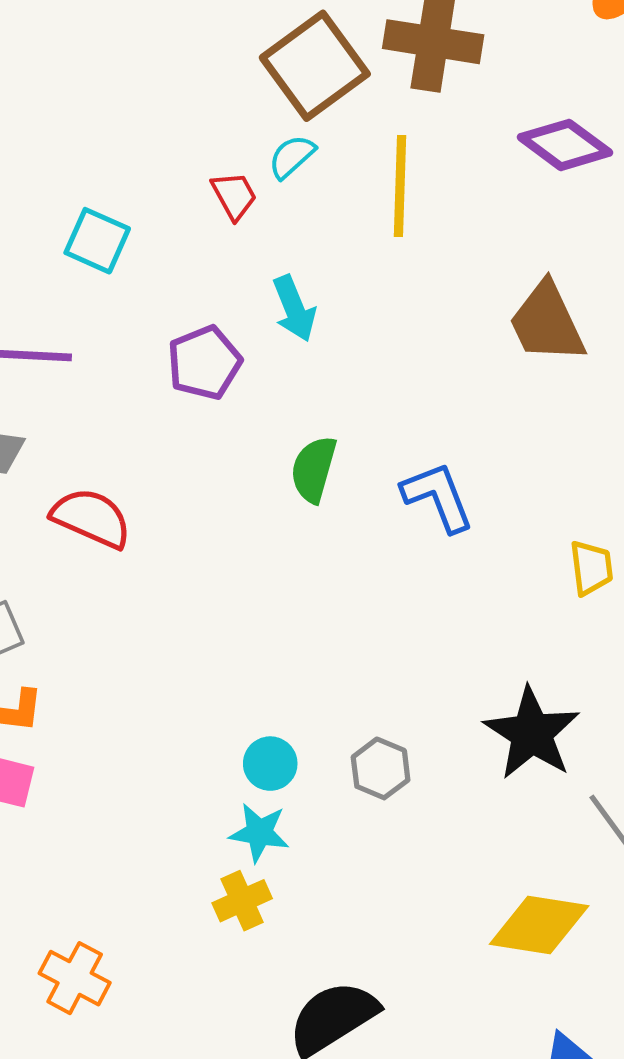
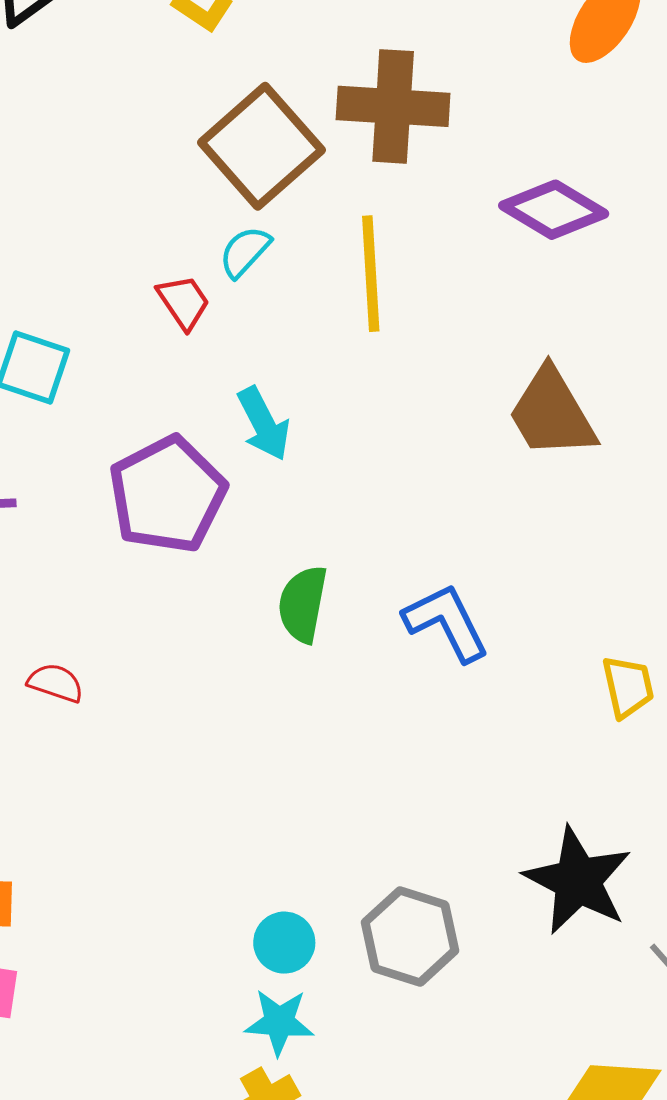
purple pentagon: (204, 363) -> (167, 495), size x1.4
red semicircle: (91, 518) -> (56, 683), size x0.6
gray hexagon: (381, 768) -> (410, 936), size x1.4

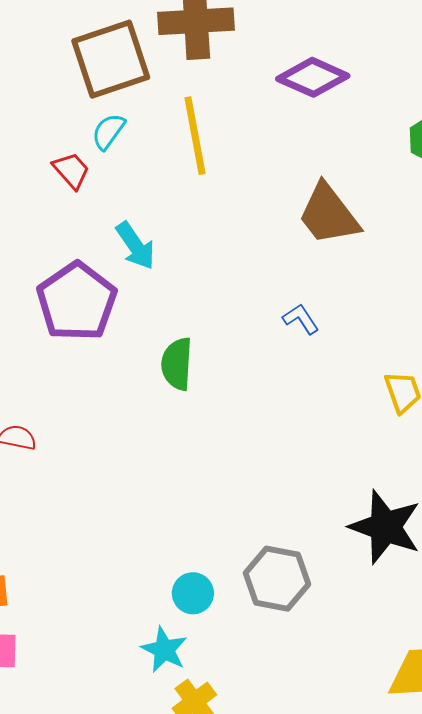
brown square: (261, 146) -> (111, 59), turned 30
blue L-shape: (446, 622) -> (301, 319), moved, size x0.6
cyan star: (279, 1022) -> (164, 650), moved, turned 30

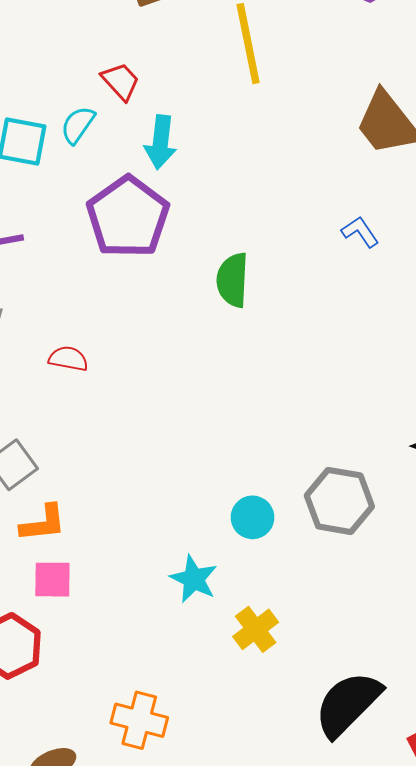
cyan semicircle: (108, 131) -> (78, 125), moved
cyan arrow: (135, 246) -> (161, 142), moved, turned 42
cyan star: (164, 650) -> (194, 579), moved

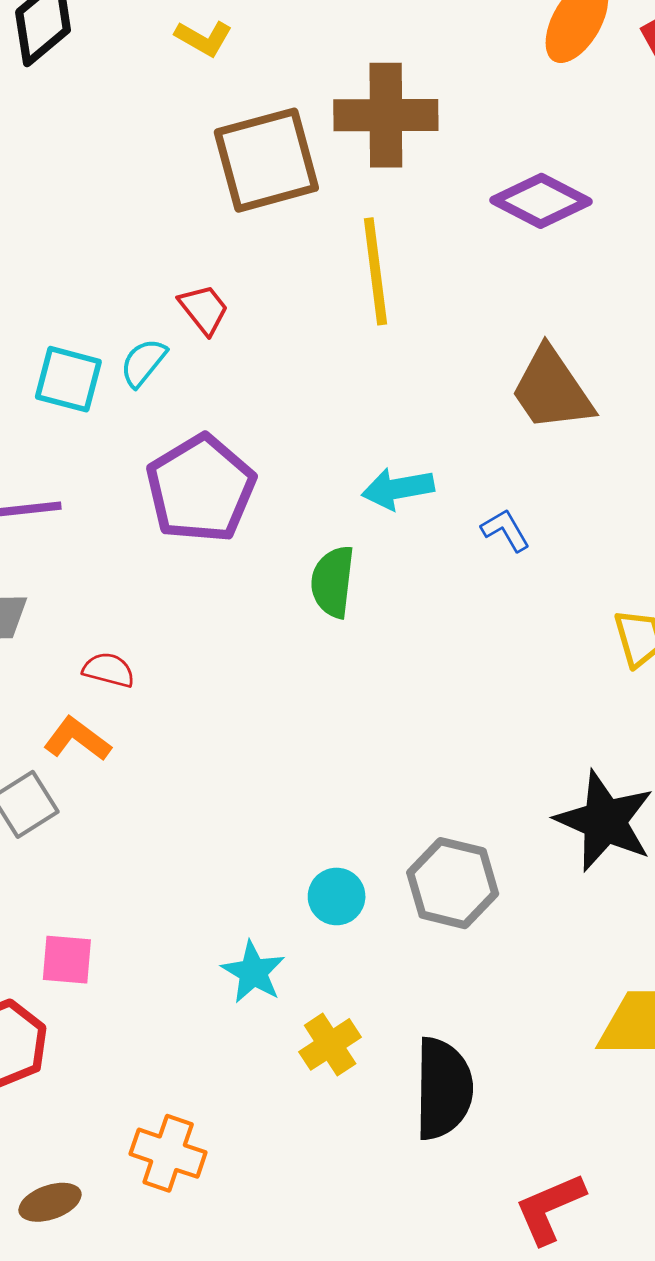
cyan arrow: (161, 142) -> (398, 489), moved, turned 69
orange L-shape: (43, 523) -> (77, 739), moved, turned -141
black semicircle: (348, 704) -> (443, 1089), moved, turned 132

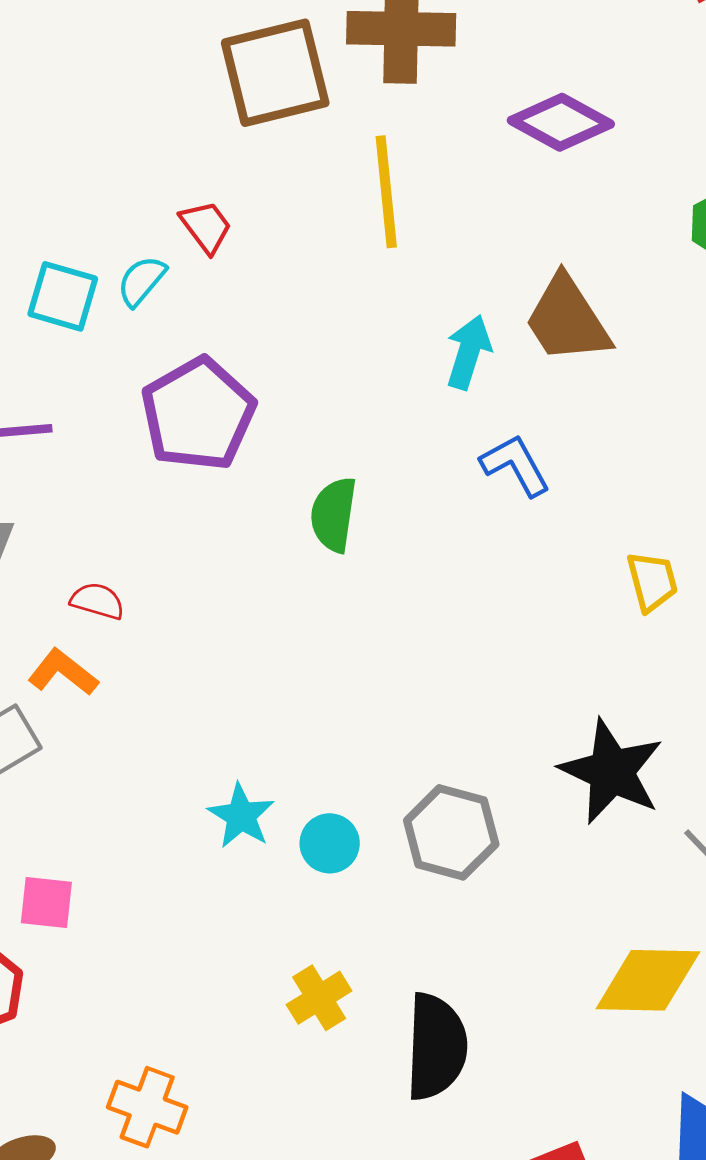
cyan arrow: (398, 489) -> (469, 352), moved, turned 116
blue L-shape: (505, 530) -> (515, 465), size x1.4
cyan star: (253, 972) -> (241, 816), moved

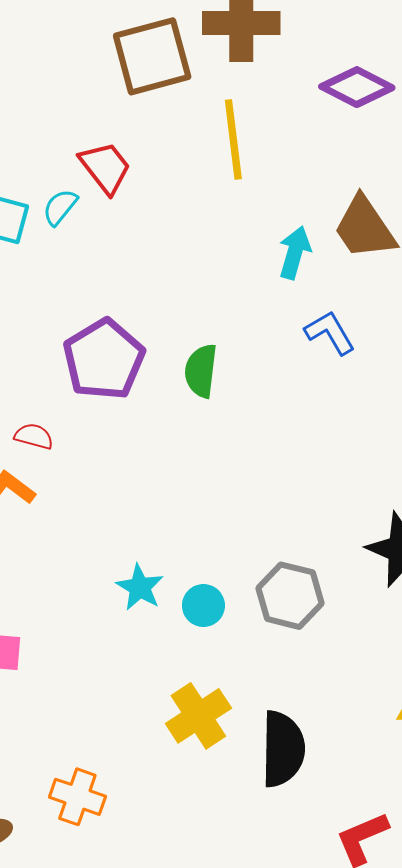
red trapezoid: (206, 227) -> (105, 167), size x1.4
purple pentagon: (198, 414) -> (104, 359), moved
yellow cross: (319, 998) -> (198, 716), size x1.4

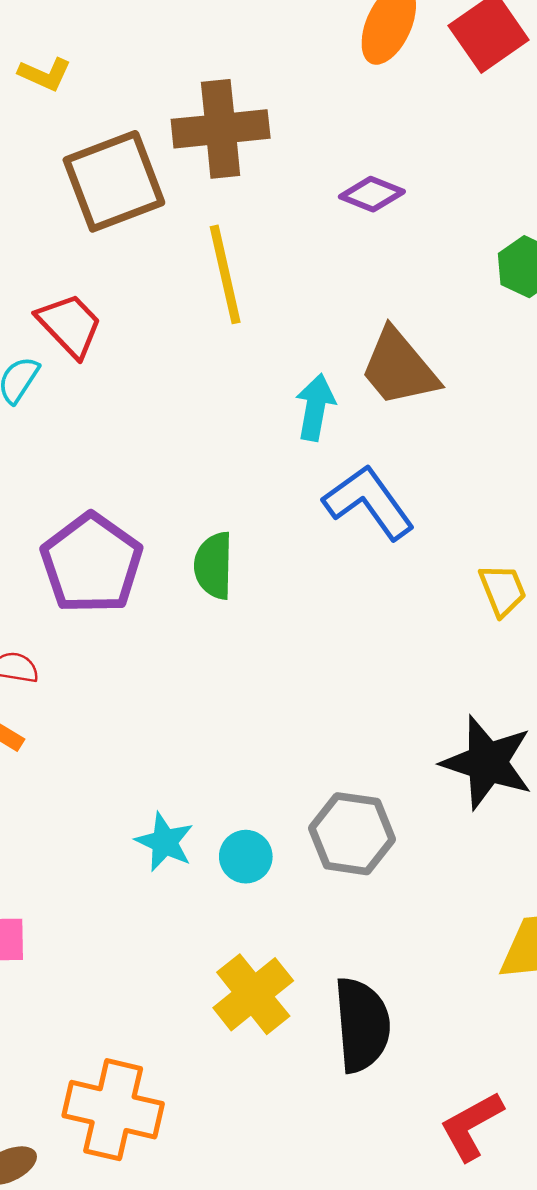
purple diamond: (357, 87) -> (372, 194), size x0.7
blue L-shape: (330, 333) -> (369, 502), size x1.4
orange cross: (77, 797) -> (113, 1110), size x1.4

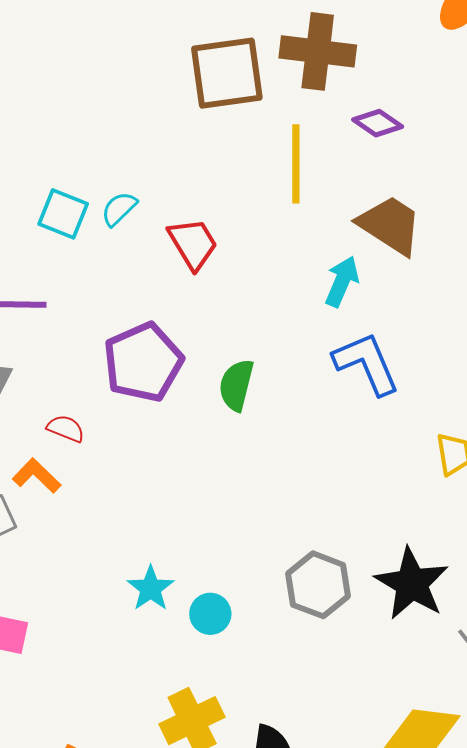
purple diamond: (372, 194) -> (378, 123), moved
red trapezoid: (70, 325) -> (193, 244), moved
brown trapezoid: (399, 368) -> (390, 225), moved, turned 150
gray hexagon: (352, 834) -> (318, 585), moved

